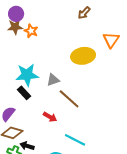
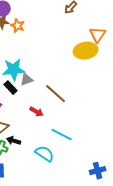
yellow ellipse: (83, 56) -> (86, 51), moved
gray triangle: (53, 80) -> (27, 80), moved

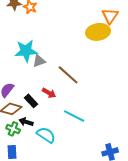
black rectangle: (11, 88) -> (31, 101), moved
cyan semicircle: (45, 154) -> (46, 135), moved

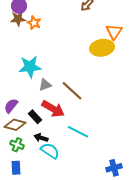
gray triangle: (39, 61) -> (45, 85), moved
red arrow: (49, 93) -> (53, 109), size x1.6
black arrow: (26, 122) -> (41, 138), moved

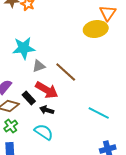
cyan line: (78, 132) -> (99, 113), moved
black arrow: (41, 138) -> (47, 110), moved
green cross: (17, 145) -> (11, 126), turned 32

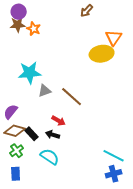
red arrow: (47, 90) -> (59, 121), moved, size x0.6
black rectangle: (29, 98) -> (32, 134), moved
cyan line: (99, 113) -> (114, 156), moved

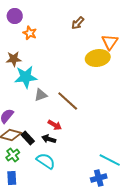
brown arrow: (87, 11) -> (78, 23), moved
brown star: (18, 25) -> (14, 59), moved
blue cross: (114, 174) -> (99, 178), moved

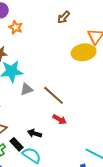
red arrow: (55, 125) -> (60, 119), moved
black rectangle: (28, 138) -> (17, 144), moved

